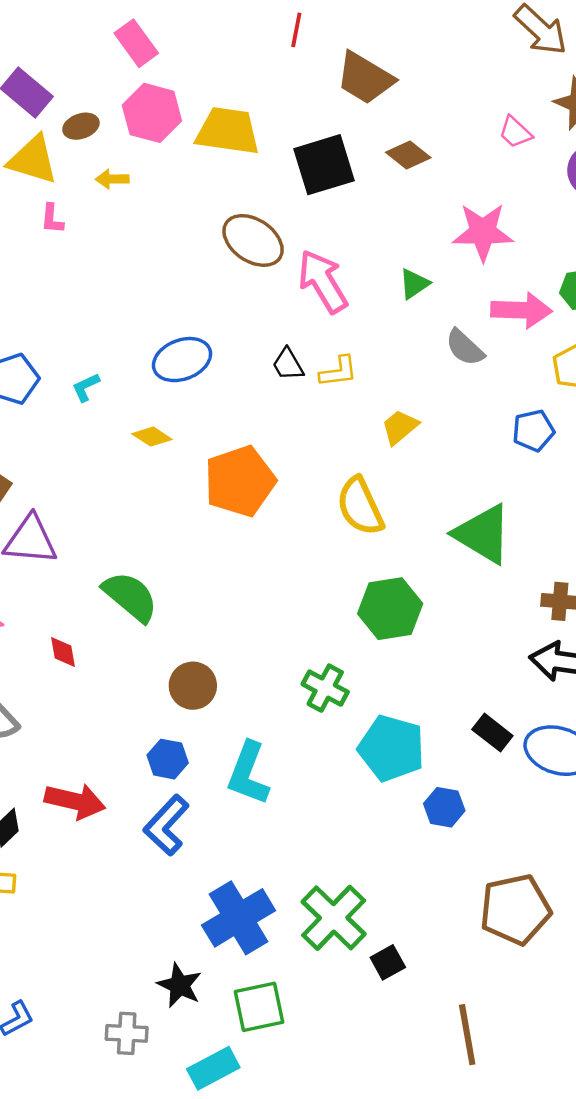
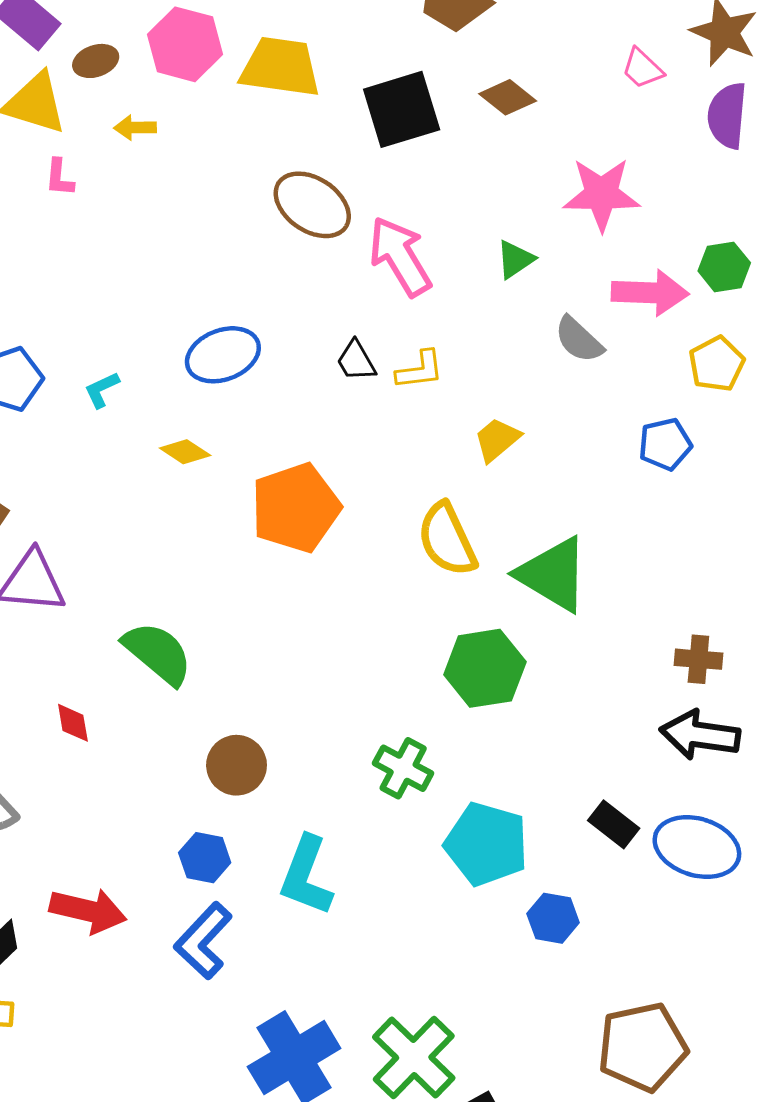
green triangle: (483, 534) -> (553, 574), moved

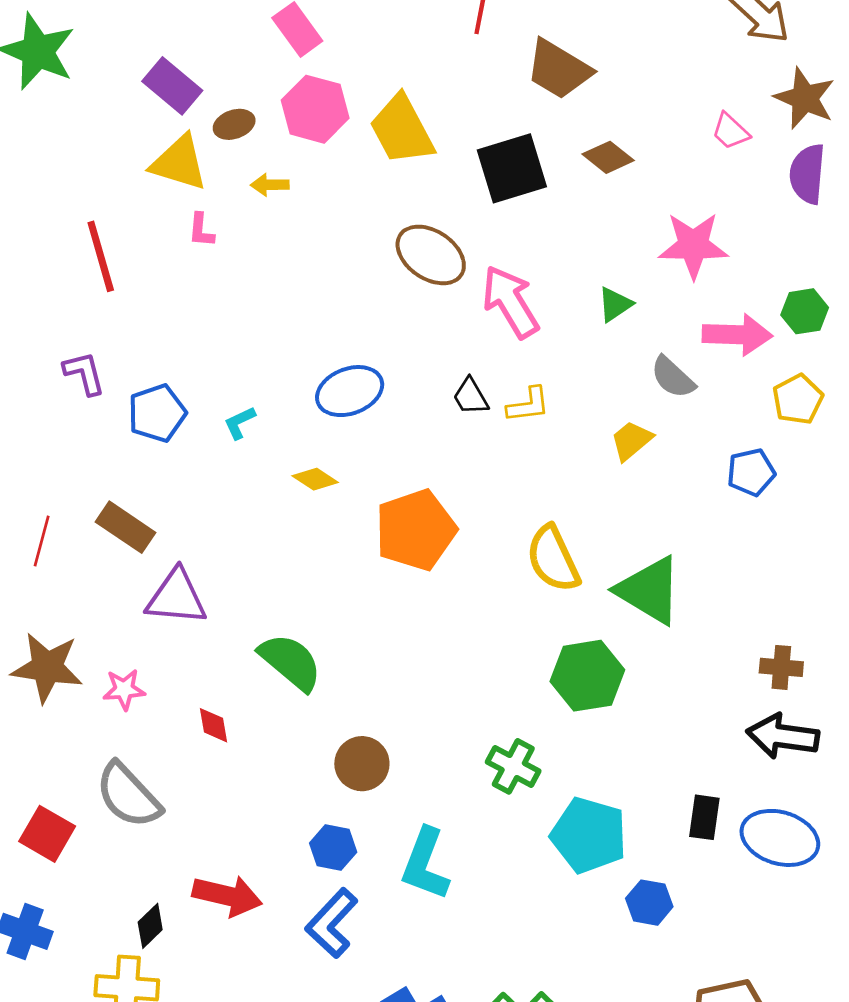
yellow trapezoid: (280, 67) -> (402, 130), turned -126
yellow trapezoid: (497, 440) -> (631, 441), moved
black rectangle: (614, 824) -> (704, 817), turned 60

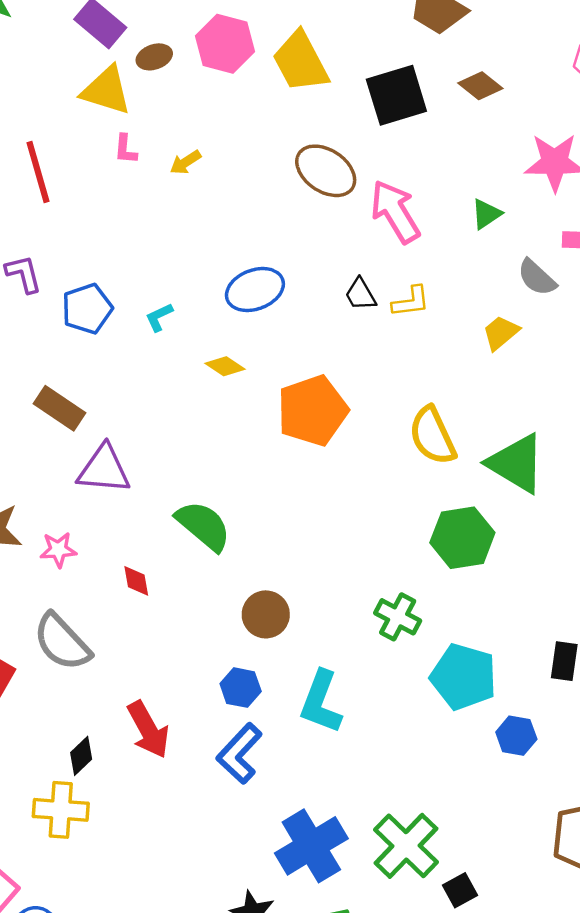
yellow arrow: (270, 185) -> (185, 162), moved, turned -32
red arrow: (227, 896) -> (148, 730), turned 48

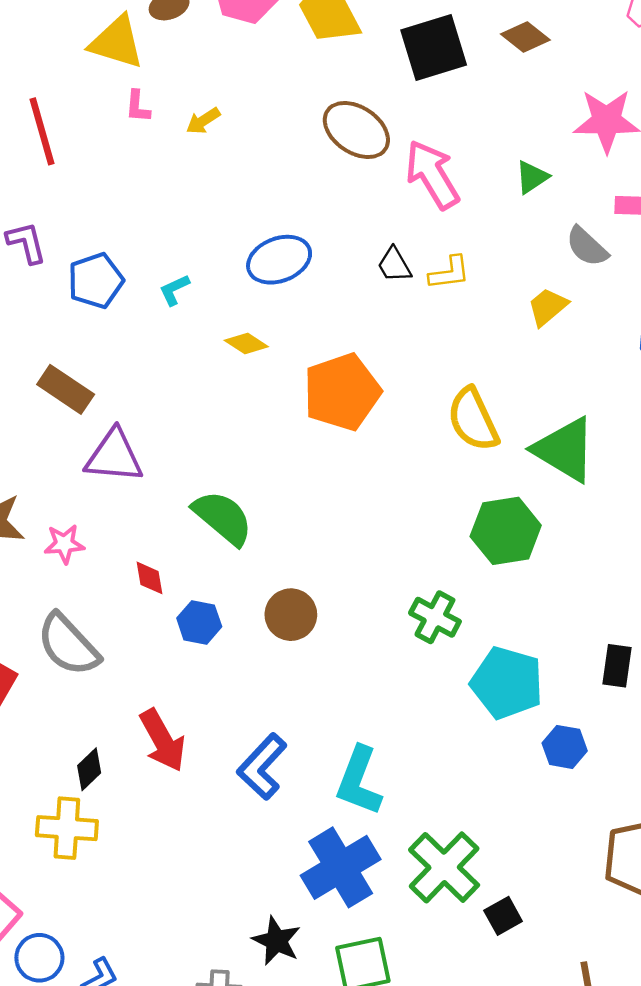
blue hexagon: (241, 688) -> (199, 622), moved
cyan L-shape: (321, 702) -> (359, 781), moved

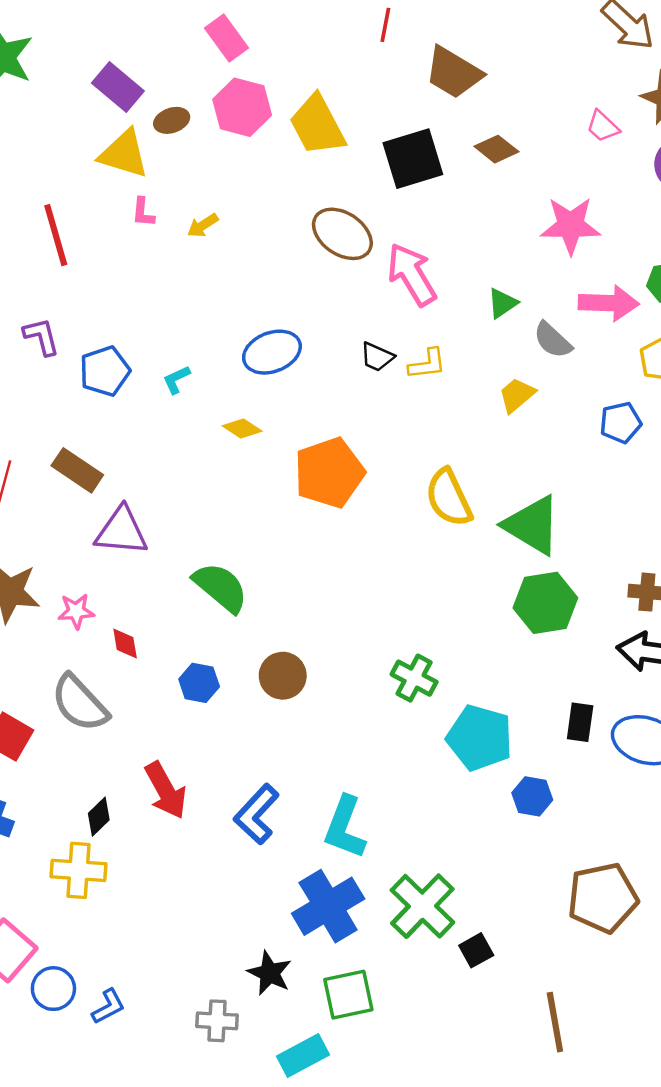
green triangle: (532, 177) -> (502, 303), moved
black trapezoid: (394, 265) -> (377, 357), turned -36
green hexagon: (506, 531) -> (545, 603), moved
red diamond: (149, 578) -> (125, 643), moved

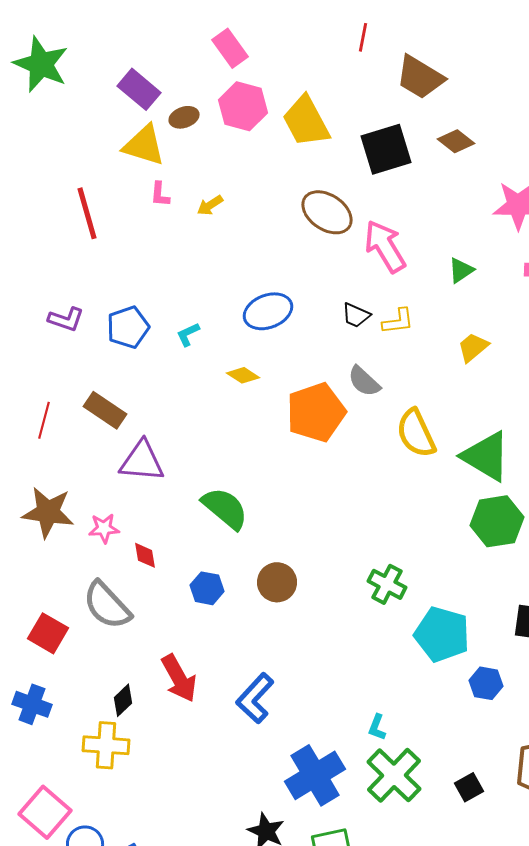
purple L-shape: (41, 337) -> (66, 319), moved, turned 123
gray semicircle: (553, 340) -> (364, 381), moved
cyan L-shape: (345, 827) -> (377, 727), moved, size x0.5
black square: (476, 950) -> (469, 787), moved

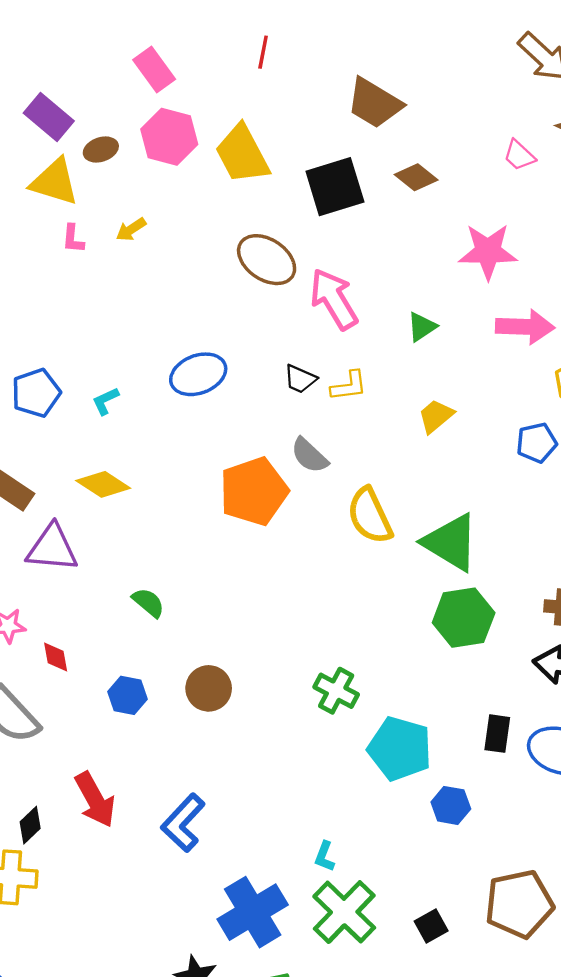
red line: (363, 37) -> (263, 52), moved
yellow arrow: (210, 205) -> (131, 229), moved
yellow diamond: (243, 375) -> (103, 484), moved, size x1.4
green semicircle: (225, 508) -> (148, 603), size x0.6

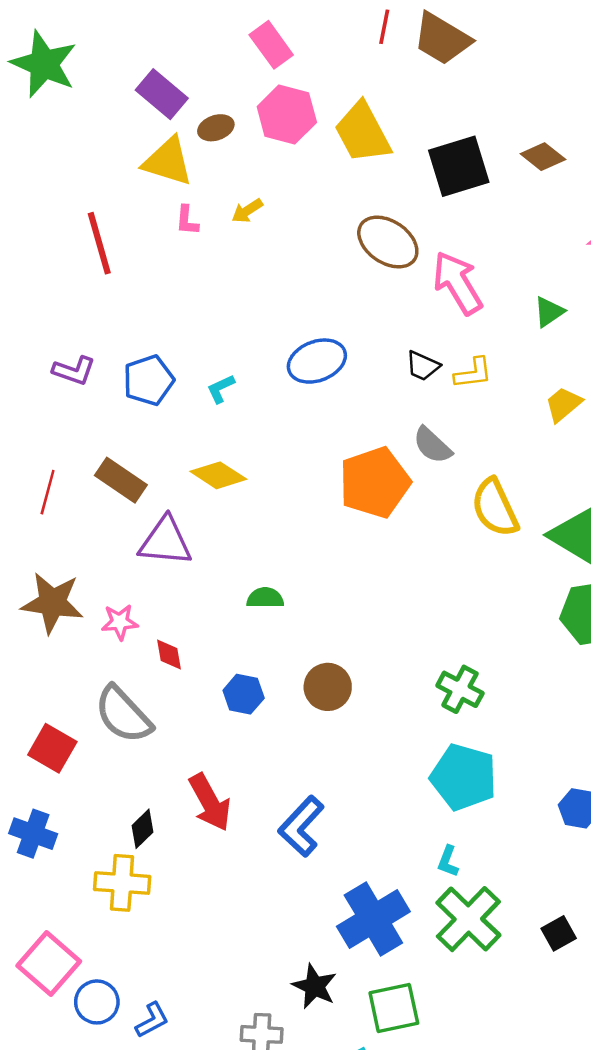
brown trapezoid: (374, 103) -> (442, 39), moved
green semicircle: (148, 603) -> (265, 598), turned -40
cyan pentagon: (400, 749) -> (464, 777), moved

